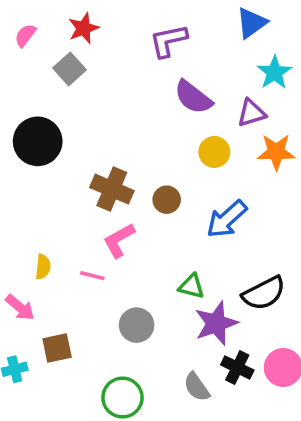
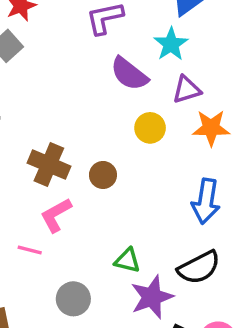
cyan star: (274, 72) -> (171, 44), moved
blue arrow: (227, 219) -> (206, 201), moved, turned -39

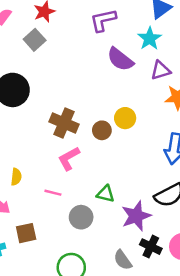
yellow circle: (150, 128) -> (125, 118), moved
pink line: (30, 250) -> (53, 193), moved
green triangle: (127, 260) -> (106, 194), moved

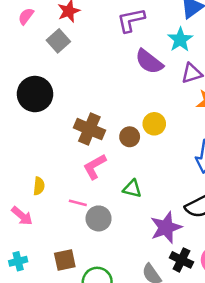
green triangle: (106, 194) -> (132, 189), moved
gray circle: (81, 217) -> (99, 218), moved
brown square: (26, 233) -> (65, 260), moved

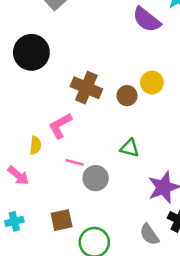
pink L-shape: (95, 167) -> (60, 126), moved

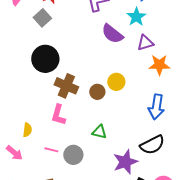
black circle: (31, 52) -> (45, 59), moved
pink L-shape: (60, 126) -> (58, 115), moved, turned -45
pink line: (75, 162) -> (51, 150), moved

